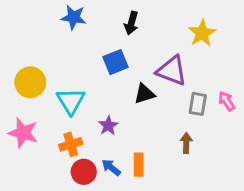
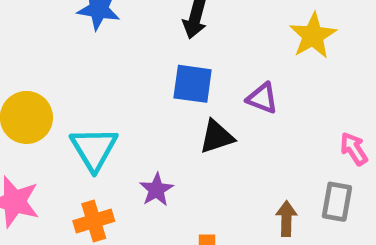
blue square: (115, 62) -> (193, 84), moved, turned 30
purple triangle: (172, 71) -> (262, 98), size x0.6
gray rectangle: (198, 104) -> (337, 202), moved

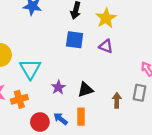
yellow star: (313, 36) -> (106, 18), moved
black triangle: (217, 137) -> (85, 90), moved
orange cross: (94, 221) -> (19, 99), moved

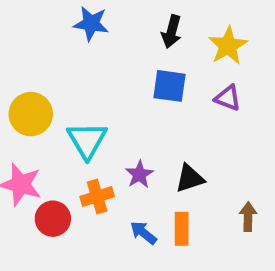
orange cross: (19, 99) -> (97, 197), moved
brown arrow: (117, 100) -> (248, 217), moved
red circle: (40, 122) -> (53, 219), moved

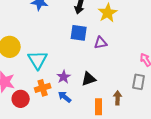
purple triangle: (228, 98) -> (101, 43), moved, turned -32
orange rectangle: (182, 229) -> (99, 107), moved
blue arrow: (143, 233) -> (65, 97), moved

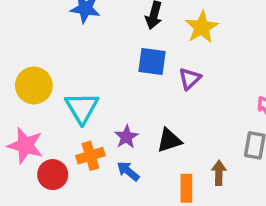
purple triangle: (101, 43) -> (190, 79), turned -32

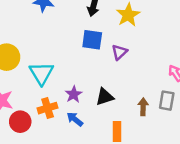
brown arrow: (219, 173) -> (143, 107), moved

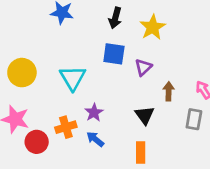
cyan triangle: (41, 73) -> (73, 78), moved
black triangle: (105, 97) -> (145, 115), moved, turned -48
brown arrow: (143, 107) -> (169, 91), moved

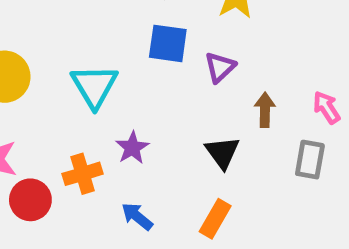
blue arrow: (95, 139) -> (137, 216), moved
orange rectangle: (141, 153) -> (215, 219), turned 30

